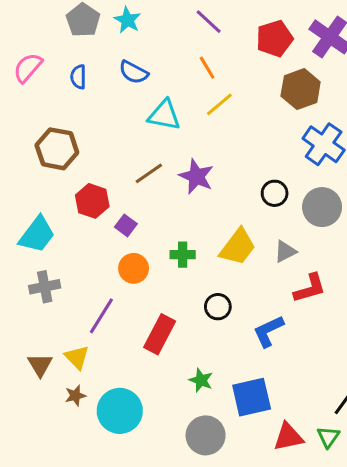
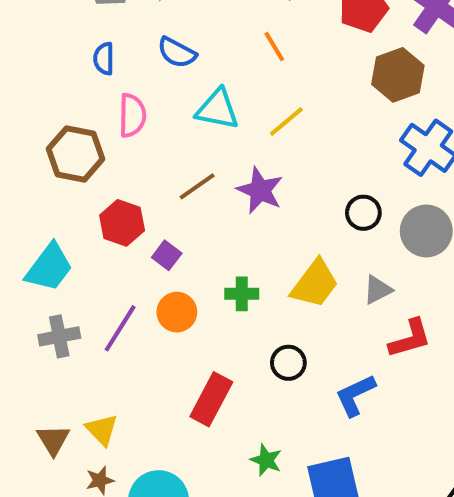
pink semicircle: (28, 68) -> (132, 115), moved, turned 140
yellow line: (219, 104) -> (286, 121), moved
purple line: (101, 316) -> (120, 328), moved

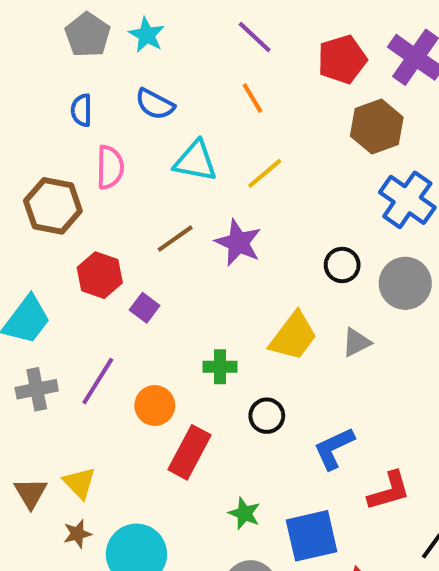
green cross: (242, 294) -> (220, 367), moved
orange circle: (177, 312) -> (155, 405), moved
red L-shape: (410, 338) -> (389, 491), moved

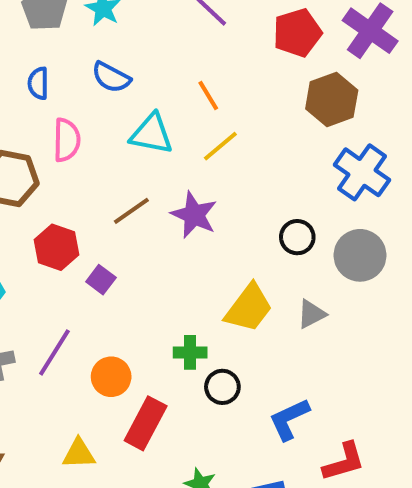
orange line: (253, 98) -> (208, 95), moved
green cross: (220, 367) -> (190, 352), moved
yellow triangle: (79, 483) -> (79, 454), moved, turned -48

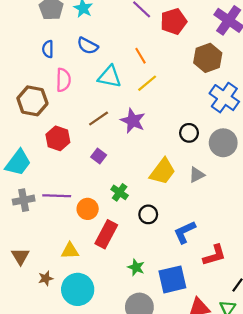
red pentagon: (297, 33) -> (174, 21), moved
purple square: (101, 280) -> (99, 156), moved
purple line: (54, 352) -> (57, 196), turned 60
green cross: (190, 352) -> (120, 192), moved, turned 35

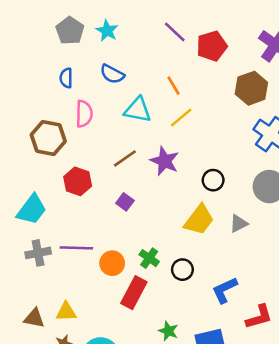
black circle: (189, 133) -> (213, 180), moved
green cross: (120, 192) -> (149, 258), moved
yellow triangle: (70, 251) -> (66, 312), moved
brown triangle: (20, 256) -> (34, 318), turned -48

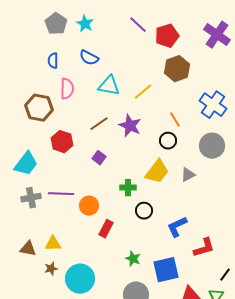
orange line: (173, 86) -> (175, 120), moved
brown hexagon: (251, 88) -> (177, 69), moved
green cross: (149, 258) -> (128, 188), moved, turned -35
red rectangle: (134, 293) -> (106, 229), size x0.7

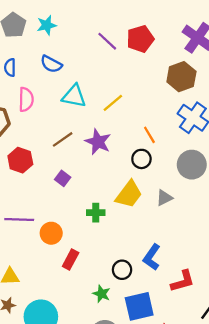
cyan star: (85, 24) -> (47, 25), turned 30
purple line: (138, 25) -> (107, 41), moved
brown hexagon: (177, 69) -> (181, 77), moved
black circle: (144, 211) -> (122, 270), moved
blue L-shape: (177, 227) -> (152, 257), turned -30

